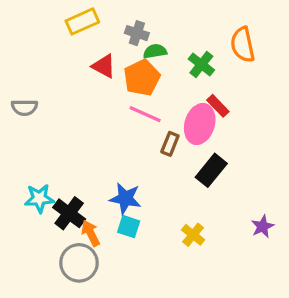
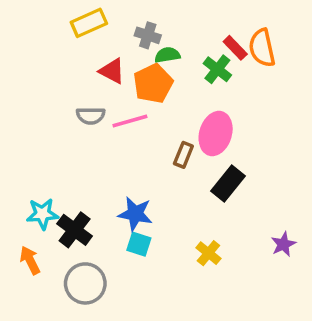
red rectangle: (218, 106) -> (235, 48), moved
gray semicircle: (24, 107) -> (91, 116), moved
pink line: (145, 114) -> (130, 121), moved, turned -40
orange arrow: (91, 233) -> (30, 260), moved

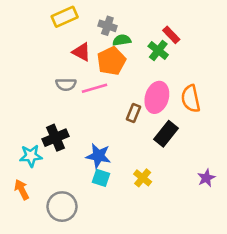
orange semicircle: (262, 48) -> (191, 99), moved
black cross: (75, 230) -> (56, 138), moved, turned 30
yellow cross: (208, 253) -> (143, 178), moved

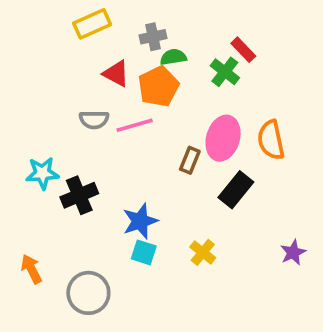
gray cross: (107, 26) -> (153, 37), turned -30
cyan star: (31, 156) -> (42, 173), moved
blue star: (98, 156) -> (140, 221), turned -30

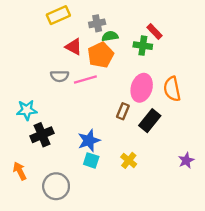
green cross: (225, 72) -> (143, 46), turned -30
brown rectangle: (190, 160) -> (123, 111), moved
black cross: (79, 195) -> (42, 135), moved

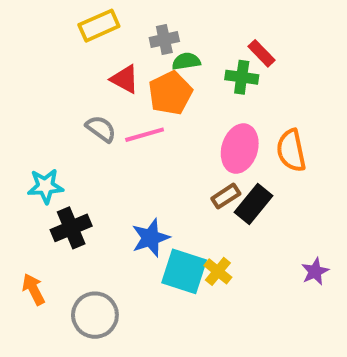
gray semicircle: (60, 76) -> (101, 129), turned -144
brown rectangle: (123, 111) -> (226, 196), moved, turned 35
cyan square: (91, 160) -> (184, 271), moved, size x1.6

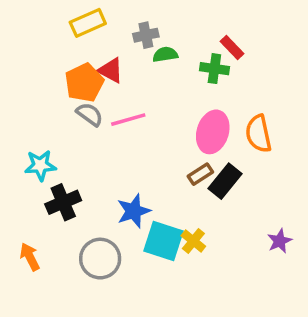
orange pentagon: (170, 93) -> (84, 83), moved
gray circle: (95, 315) -> (100, 259), moved

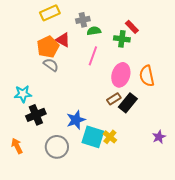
pink line: (128, 120) -> (93, 56), moved, turned -54

